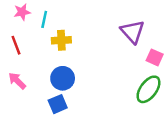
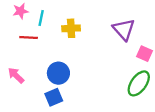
yellow cross: (61, 40) -> (71, 28), moved
red line: (16, 45) -> (29, 38), moved, turned -66

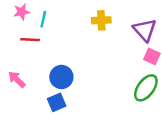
yellow cross: (71, 28) -> (101, 20), moved
purple triangle: (124, 29) -> (145, 30), moved

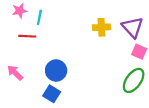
yellow cross: (101, 20) -> (101, 27), moved
blue square: (57, 102) -> (52, 94), turned -35

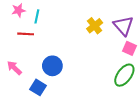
yellow cross: (101, 27) -> (95, 26), turned -35
blue square: (52, 94) -> (38, 87), moved

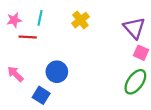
pink star: (18, 10) -> (14, 20), moved
yellow cross: (95, 26) -> (80, 20), moved

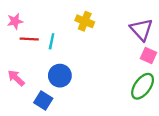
cyan line: (40, 18) -> (52, 41), moved
yellow cross: (80, 20) -> (85, 21), turned -30

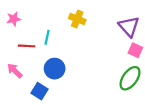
red line: (29, 39) -> (27, 46), moved

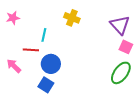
red line: (27, 46) -> (31, 50), moved
blue square: (40, 91) -> (46, 85), moved

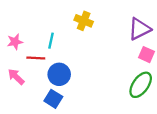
pink star: (13, 18) -> (15, 42), moved
purple triangle: (120, 25) -> (139, 29), turned 45

